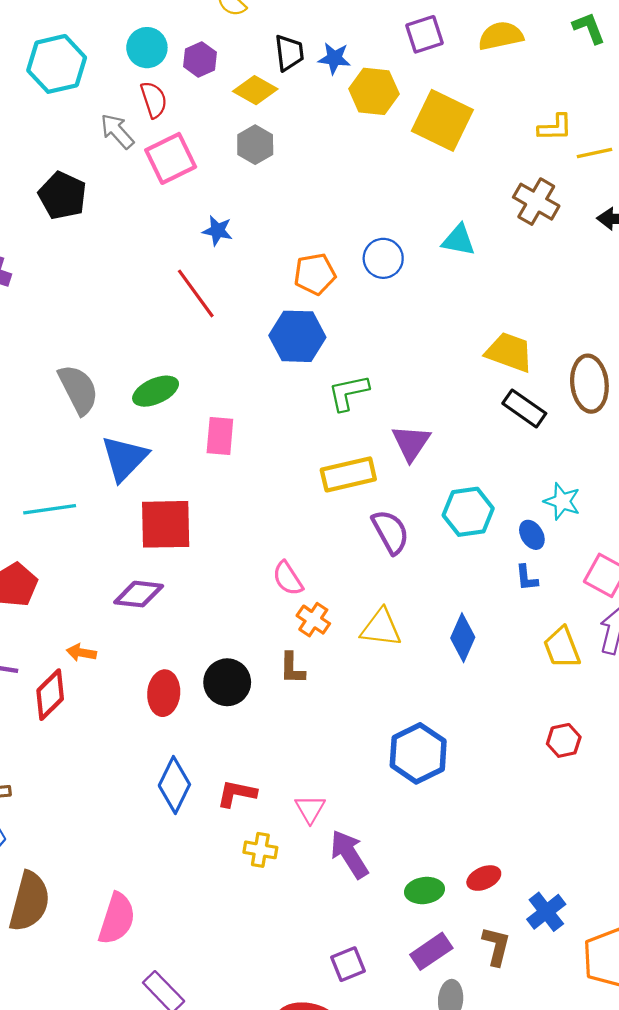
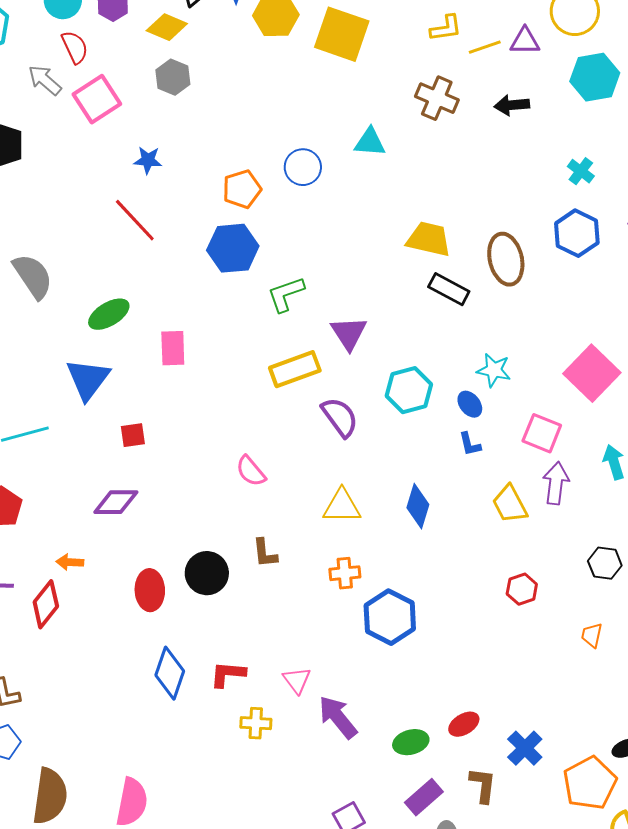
gray semicircle: (78, 389) -> (33, 276), moved
red square: (166, 524) -> (133, 435), size x0.5
orange cross: (313, 620) -> (345, 573), moved, turned -32

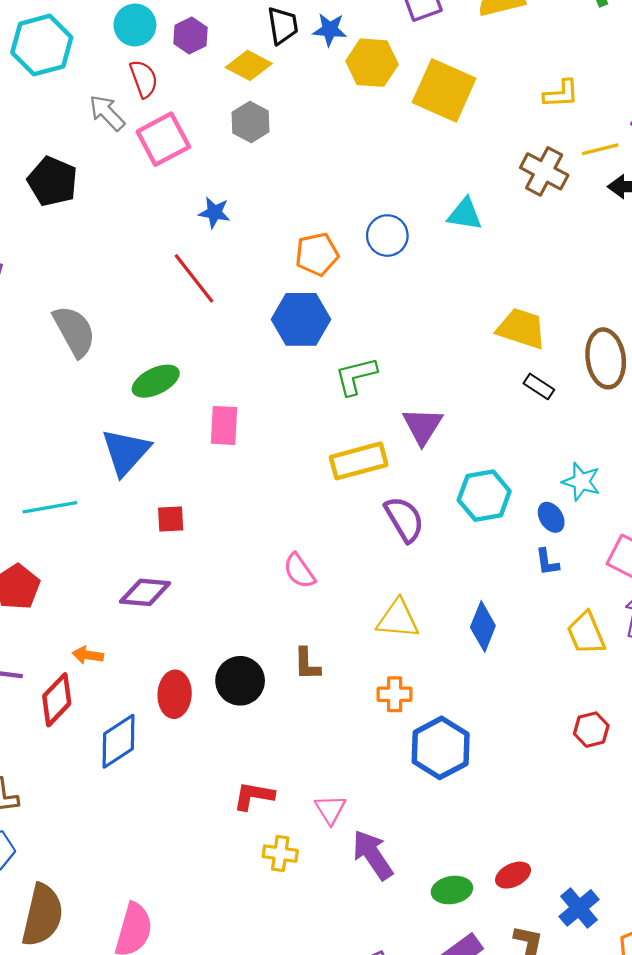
yellow line: (485, 47) -> (600, 149), moved
black rectangle: (449, 289) -> (539, 386), size x0.7
blue diamond: (170, 673) -> (119, 741), moved, turned 33

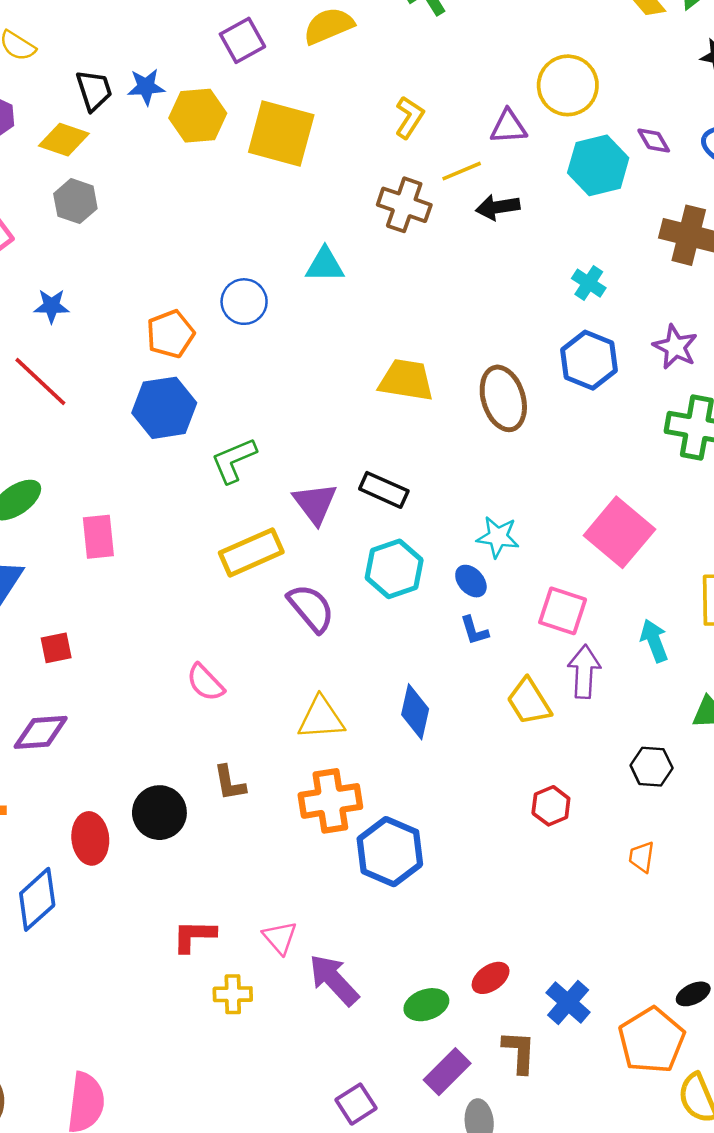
yellow L-shape: (561, 94) -> (409, 117), turned -45
black rectangle: (539, 386) -> (384, 490), moved, size x1.4
orange cross: (395, 694) -> (330, 801), size x1.6

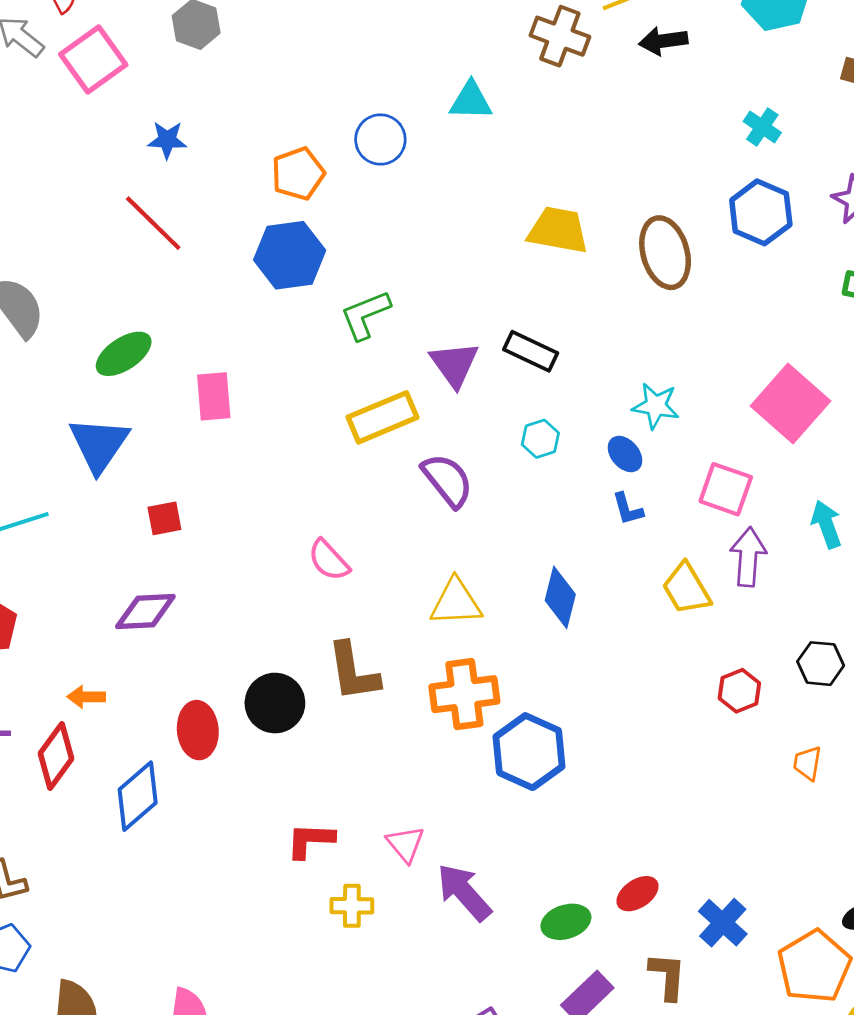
cyan hexagon: (394, 569) -> (540, 439), size x0.6
brown L-shape: (230, 783) -> (353, 672), size x1.5
red hexagon: (551, 806) -> (739, 691), moved

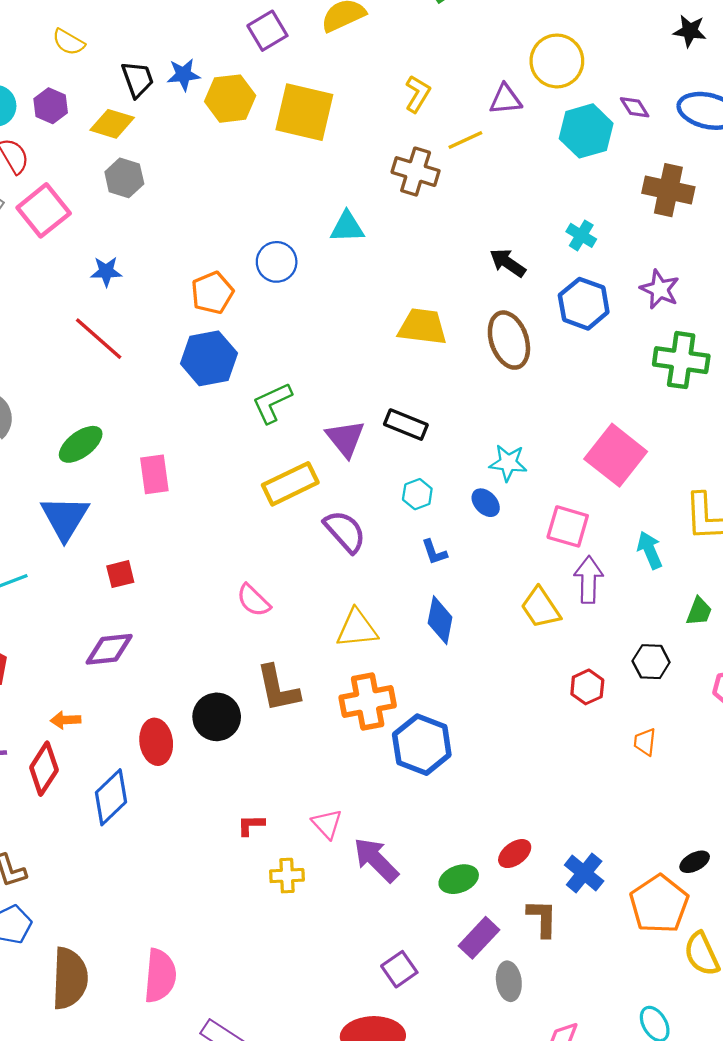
black arrow: (663, 41) -> (508, 263), moved, turned 45
blue L-shape: (628, 509) -> (434, 552), moved
red L-shape: (310, 840) -> (251, 825), size x0.7

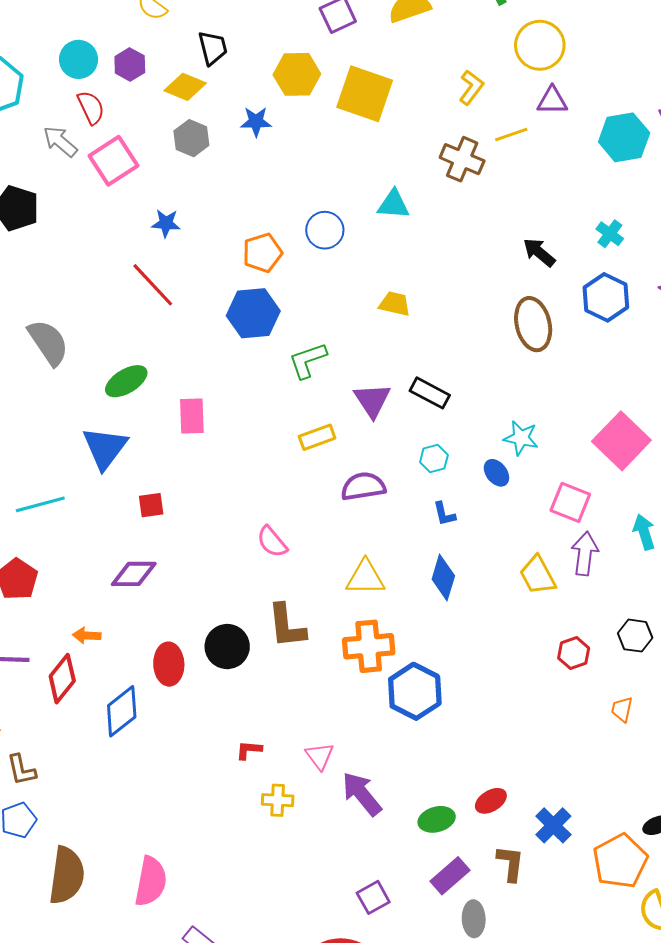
yellow circle: (557, 61) -> (540, 45), moved
blue star: (183, 75) -> (256, 122), moved
yellow trapezoid: (422, 327) -> (395, 304), moved, size x0.7
yellow rectangle: (290, 484) -> (317, 437), size x0.7
purple semicircle: (345, 531) -> (363, 486), turned -63

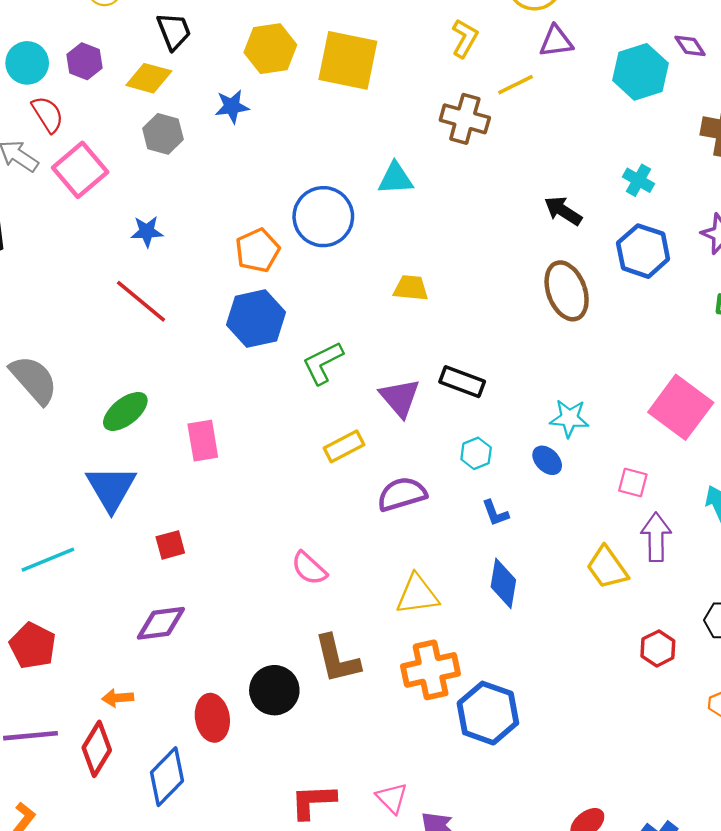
blue circle: (325, 230) -> (323, 217), size x1.4
pink square: (570, 502) -> (633, 483), size x0.7
red L-shape: (249, 750) -> (313, 801), size x1.6

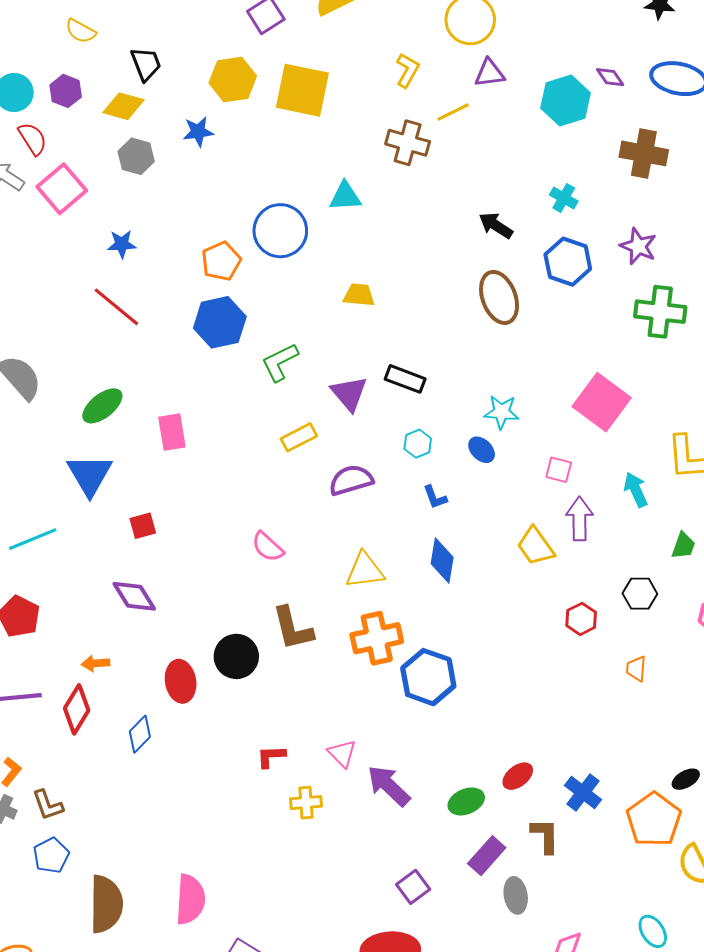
purple diamond: (161, 623) -> (134, 596), turned 66
blue diamond: (167, 777) -> (140, 734), size x0.7
red L-shape: (313, 801) -> (271, 756), size x0.7

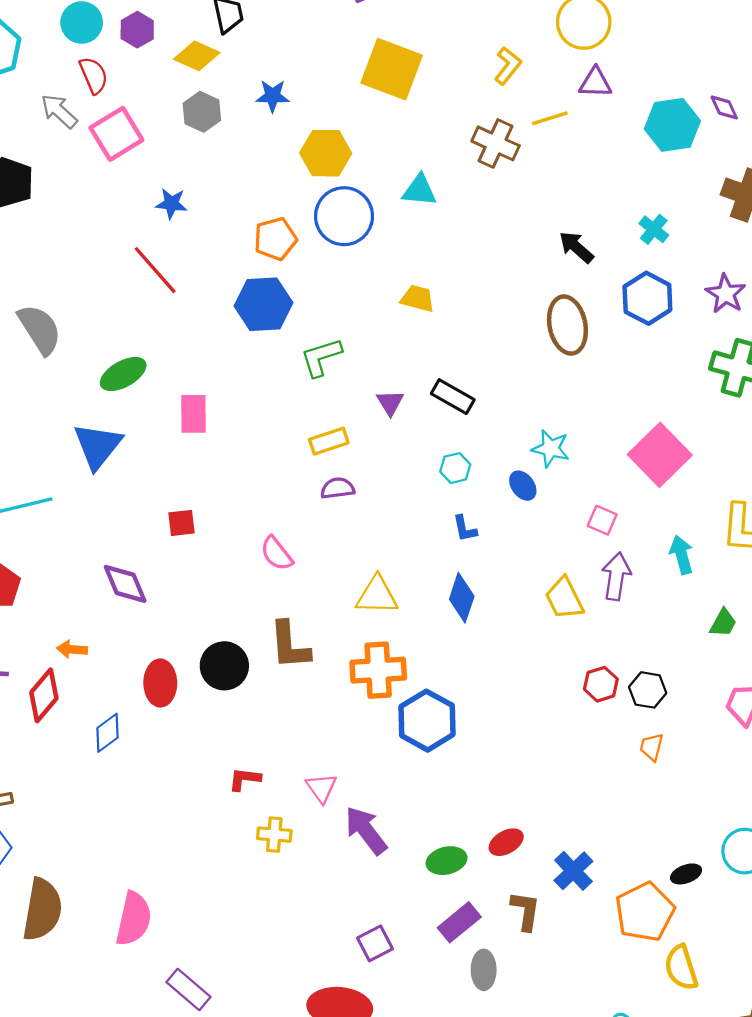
yellow hexagon: (233, 80) -> (326, 153), moved
purple triangle: (349, 393) -> (390, 403), size x0.7
purple semicircle: (351, 480) -> (338, 488), moved, size x0.7
red square: (143, 526) -> (181, 523), moved
black hexagon: (640, 594) -> (648, 690), moved

